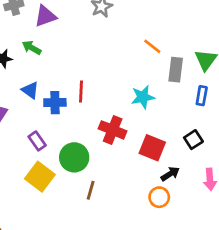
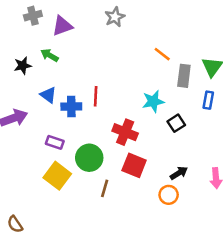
black square: (193, 140) -> (176, 123), moved
purple rectangle: (37, 141) -> (55, 142), turned -36
red square: (152, 148) -> (134, 165), moved

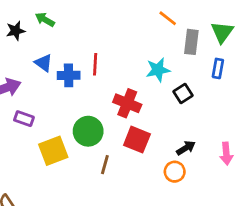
purple rectangle: (55, 142) -> (24, 119), moved
yellow square: (57, 176) -> (53, 151), turned 32

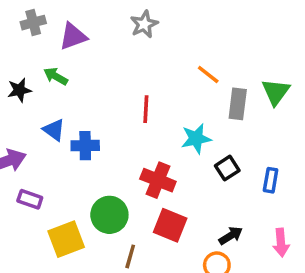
red line: (95, 64) -> (146, 109), moved
blue rectangle: (218, 68) -> (271, 180), moved

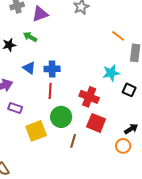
red line: (146, 109) -> (50, 91), moved
blue cross: (85, 146) -> (52, 69), moved
black square: (227, 168) -> (129, 90), turned -32

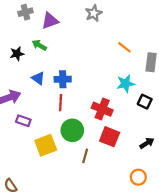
orange line: (118, 36) -> (124, 47), moved
orange circle: (123, 146) -> (138, 177), moved

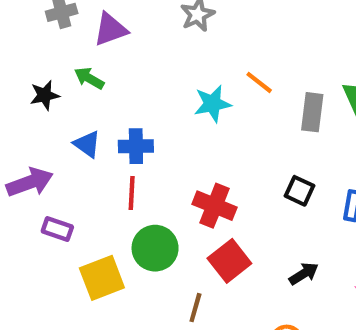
cyan star: (126, 83) -> (212, 104), moved
red square: (110, 137) -> (229, 261), turned 30
brown line: (85, 156) -> (195, 308), moved

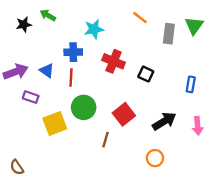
cyan star: (212, 104) -> (94, 29), moved
blue triangle: (87, 144) -> (47, 71), moved
black square: (299, 191) -> (146, 74), moved
red cross: (215, 206) -> (114, 61), moved
black arrow: (304, 274) -> (164, 121), size x1.5

